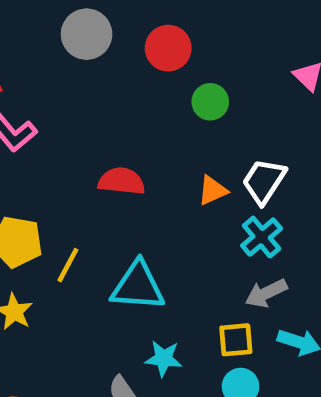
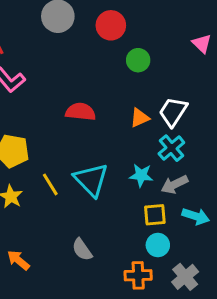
yellow line: (68, 265) -> (50, 184), moved, turned -60
cyan triangle: (138, 286) -> (91, 180), turned 42
cyan star: (164, 358) -> (141, 175), moved

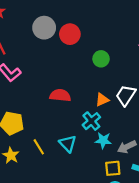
red circle: (111, 25) -> (70, 34), moved
cyan cross: (171, 148) -> (91, 121), moved
cyan triangle: (91, 180) -> (68, 144), size x0.7

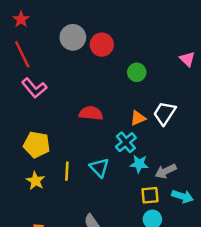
yellow line: (39, 147) -> (67, 171), turned 35

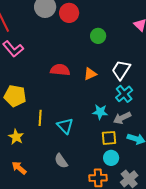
orange triangle: (138, 118) -> (90, 74), moved
cyan cross: (126, 142) -> (124, 94), moved
cyan triangle: (99, 167) -> (65, 126), moved
yellow star: (35, 181) -> (16, 137), moved

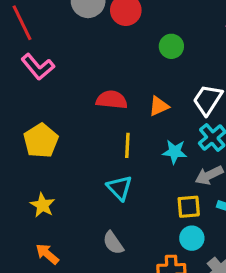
yellow pentagon: (15, 96) -> (41, 141), turned 30
cyan star: (100, 112) -> (175, 152), moved
yellow line: (40, 118) -> (127, 145), moved

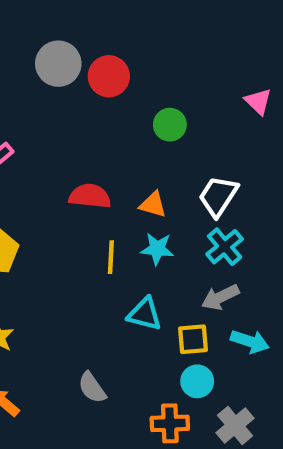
orange triangle: (159, 106) -> (153, 205), turned 40
cyan star: (175, 152) -> (157, 249), moved
cyan triangle: (120, 188) -> (145, 314), moved, turned -32

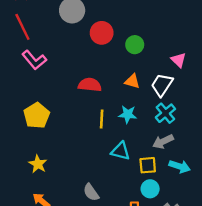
red circle: (109, 76) -> (102, 33), moved
pink triangle: (258, 102) -> (178, 60), moved
orange triangle: (153, 205) -> (132, 81), moved

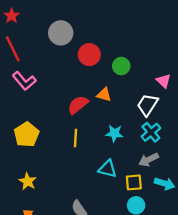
orange triangle: (132, 81) -> (104, 95), moved
red semicircle: (90, 85) -> (78, 105), turned -45
yellow line: (102, 119) -> (76, 138), moved

